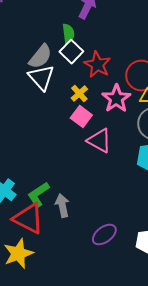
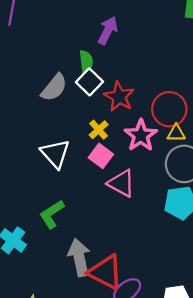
white triangle: (41, 78) -> (55, 154), moved
green L-shape: (38, 195) -> (52, 214), moved
gray arrow: (62, 206) -> (79, 257), size x1.4
red triangle: (28, 219) -> (105, 272), moved

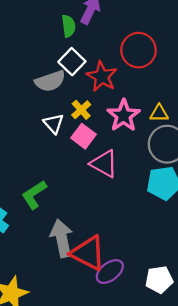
green semicircle: (86, 61) -> (69, 26), moved
gray semicircle: (54, 88) -> (50, 81), moved, turned 32
red circle: (169, 109) -> (138, 50), moved
white triangle: (55, 154) -> (54, 124), moved, size x0.7

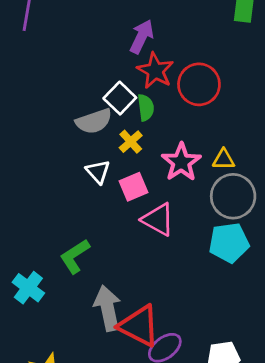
green semicircle: (69, 26) -> (146, 108), moved
red star: (102, 77) -> (155, 71), moved
yellow cross: (81, 110) -> (131, 142), moved
pink square: (83, 136) -> (133, 187), turned 30

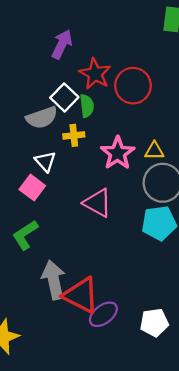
purple arrow: (142, 37) -> (62, 44), moved
yellow cross: (131, 142) -> (74, 135), turned 36
pink square: (133, 187) -> (32, 188), moved, turned -30

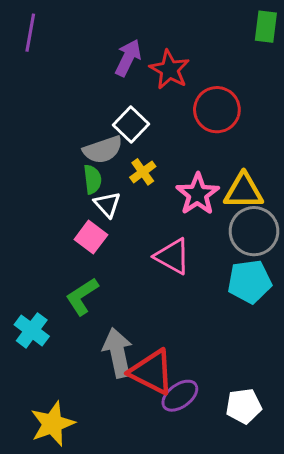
red star: (95, 74) -> (170, 70), moved
green semicircle: (87, 106) -> (92, 179), moved
yellow cross: (74, 135) -> (143, 172), turned -30
yellow triangle: (154, 151) -> (244, 191), size x1.6

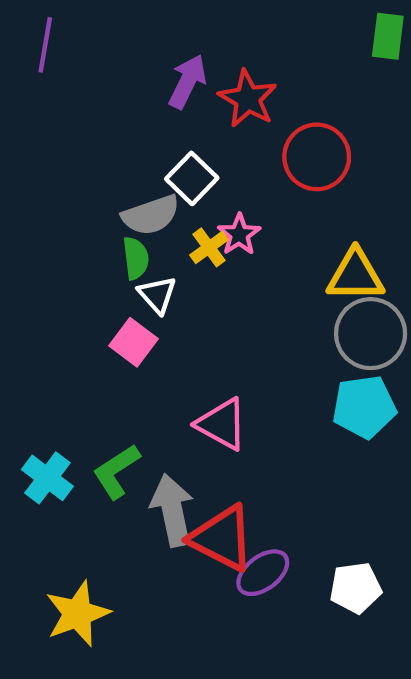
pink star: (198, 194) -> (239, 234), moved, size x0.7
pink triangle: (172, 256) -> (222, 424), moved
green L-shape: (82, 296) -> (116, 471), moved

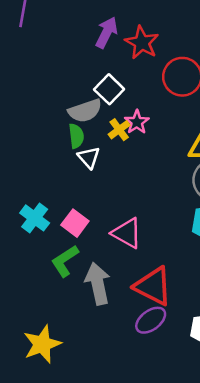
pink square: (134, 342) -> (75, 223), moved
cyan cross: (47, 478) -> (35, 218), moved
red triangle: (222, 538) -> (153, 286), moved

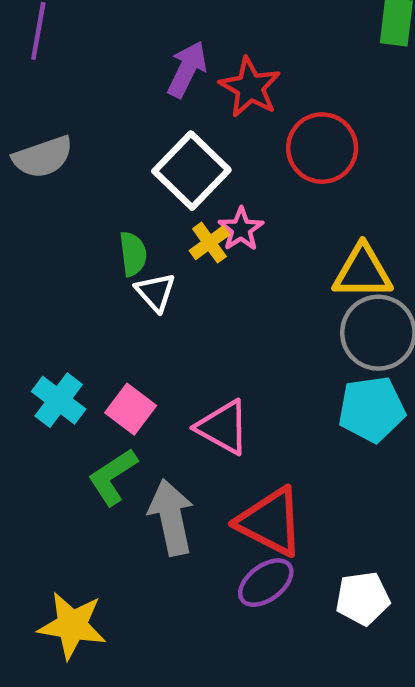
white square: (109, 89) -> (191, 171), size x1.4
gray semicircle: (85, 111) -> (43, 157), moved
yellow star: (42, 344) -> (72, 625), turned 30

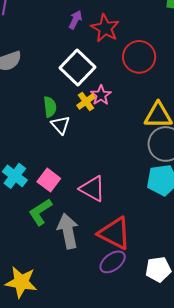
purple arrow: (187, 69) -> (75, 20), size x0.7

